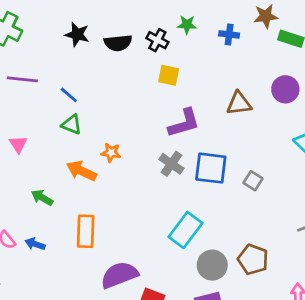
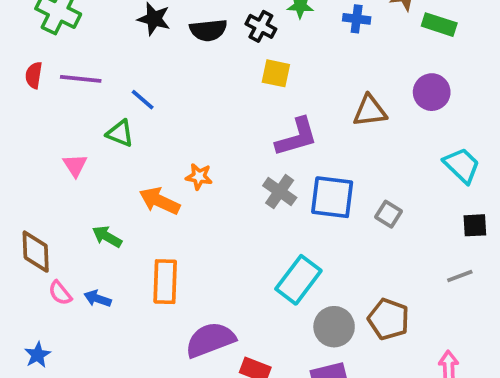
green triangle: (72, 124) -> (120, 133), moved

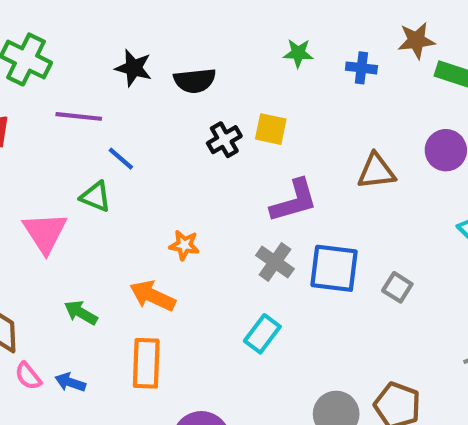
black cross: (261, 26) -> (224, 140), moved, turned 32
purple line: (81, 79) -> (79, 116), moved
pink triangle: (75, 165) -> (45, 232), size x1.6
orange arrow: (160, 201) -> (153, 296), moved
cyan rectangle: (298, 280) -> (262, 334), moved, size x0.7

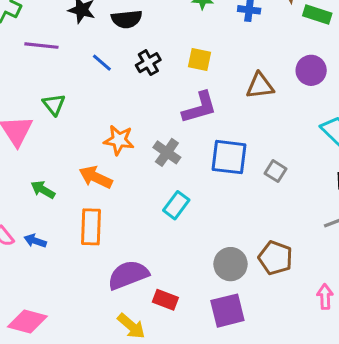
yellow square: (271, 129) -> (199, 59), moved
blue line: (121, 159) -> (102, 63), moved
green triangle: (96, 197) -> (54, 104), turned 30
orange star: (184, 245) -> (119, 140), size x1.4
gray cross: (275, 262) -> (167, 152), moved

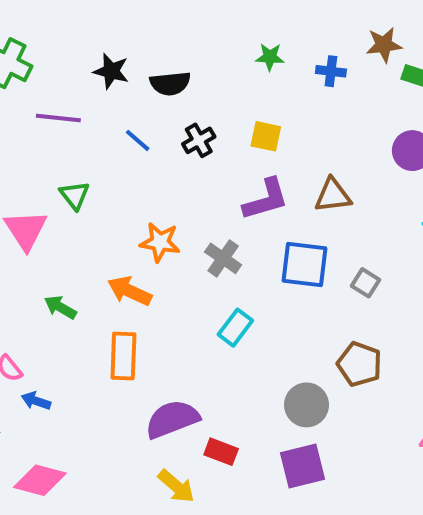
brown triangle: (260, 86) -> (333, 195), moved
blue arrow: (35, 241) -> (36, 401), moved
brown pentagon: (275, 258) -> (359, 364), moved

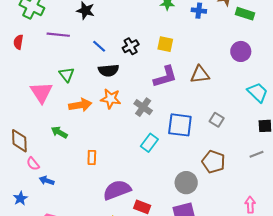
black semicircle: (170, 83) -> (109, 70), moved
blue square: (304, 264) -> (180, 125), moved
orange arrow: (130, 291) -> (80, 105), moved, turned 145
orange rectangle: (123, 356) -> (92, 157), size x0.6

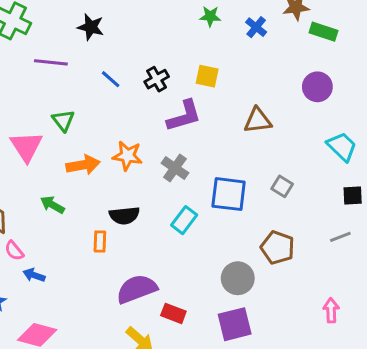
blue cross: (199, 11) -> (256, 27), turned 32
black semicircle: (109, 70) -> (124, 215), moved
purple L-shape: (165, 77) -> (184, 116), moved

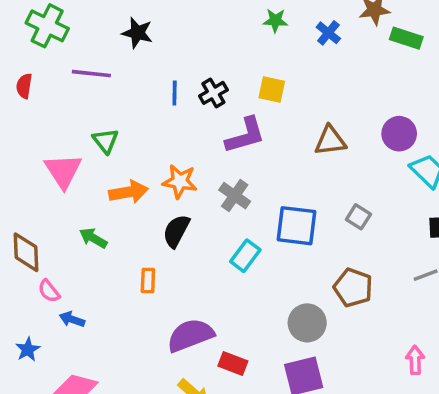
blue line: (111, 79) -> (175, 93), moved, turned 50
purple circle: (317, 87) -> (399, 134), moved
black semicircle: (124, 215) -> (176, 231), moved, turned 124

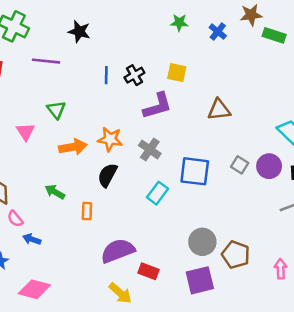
purple circle: (399, 134) -> (269, 166), moved
pink triangle: (63, 171) -> (25, 132), size x0.7
green arrow: (93, 238) -> (55, 192), moved
brown pentagon: (353, 288) -> (236, 255), moved

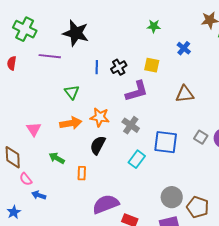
black star: (79, 32) -> (76, 33), size x1.5
blue cross: (218, 32) -> (184, 48), moved
green triangle: (56, 110) -> (72, 92), moved
pink triangle: (25, 132) -> (34, 129), moved

